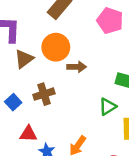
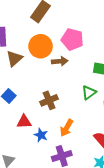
pink pentagon: (110, 21) -> (72, 39), moved
brown cross: (44, 94) -> (49, 100), moved

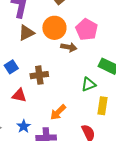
brown cross: (49, 100) -> (39, 75), moved
blue star: (41, 135) -> (24, 126), moved

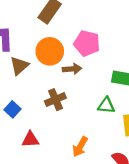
brown cross: (39, 75) -> (55, 100), moved
green triangle: (88, 84) -> (106, 105), turned 42

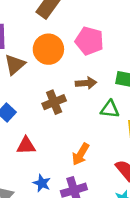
brown arrow: (72, 69) -> (86, 83), moved

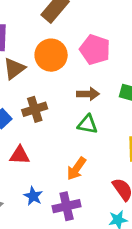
brown cross: (54, 102) -> (35, 109), moved
green triangle: (110, 109) -> (88, 124), moved

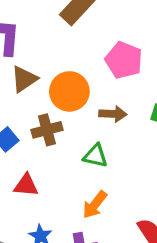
orange circle: (51, 55) -> (69, 91), moved
green triangle: (88, 124) -> (95, 156), moved

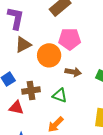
pink pentagon: (124, 60) -> (70, 39), moved, turned -30
brown cross: (47, 130) -> (31, 90), moved

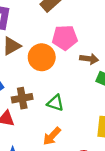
brown arrow: (73, 72) -> (89, 59), moved

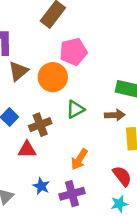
brown arrow: (89, 59) -> (115, 115), moved
green triangle: (55, 103) -> (75, 109), moved, turned -36

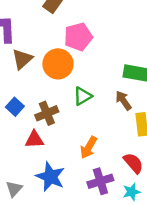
brown arrow: (115, 115) -> (123, 100), turned -120
blue star: (41, 186) -> (50, 177), size x1.6
purple cross: (72, 194) -> (100, 181), moved

